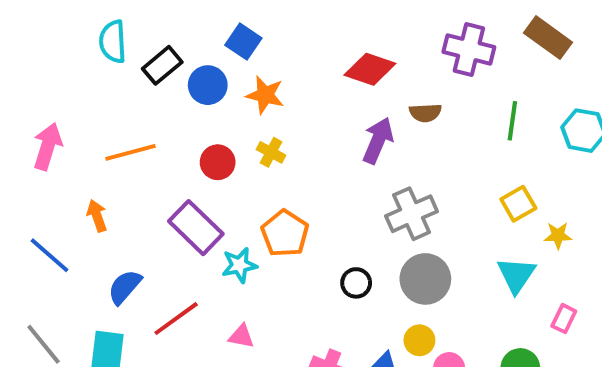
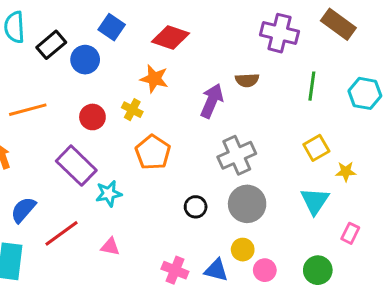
red diamond: (370, 69) -> (171, 37), moved
orange star: (265, 95) -> (154, 79), moved
orange pentagon: (285, 233) -> (153, 152), moved

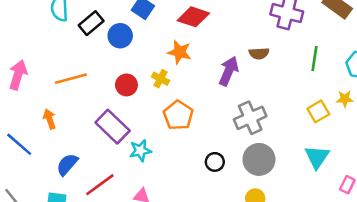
yellow star: (346, 171) -> (345, 99), moved

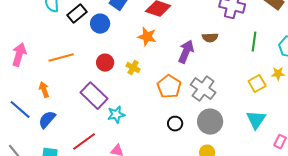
yellow cross: (161, 79) -> (133, 68), moved
orange pentagon: (178, 115) -> (169, 87), moved
gray cross: (250, 118) -> (203, 89), turned -30
blue semicircle: (67, 164) -> (47, 120), moved

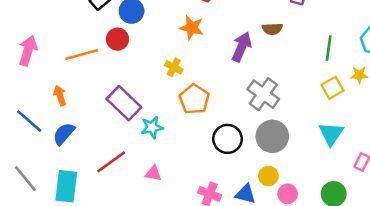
green line: (254, 42) -> (329, 48), moved
red circle: (105, 63) -> (117, 39), moved
orange pentagon: (169, 87) -> (194, 99), moved
black circle: (175, 124) -> (228, 139), size x1.5

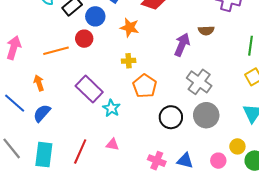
orange star: (192, 28) -> (130, 27), moved
yellow cross: (174, 67) -> (129, 61), turned -32
cyan star: (152, 127) -> (111, 108), turned -30
red line: (111, 162) -> (80, 151), moved, turned -30
yellow circle: (268, 176) -> (237, 146), moved

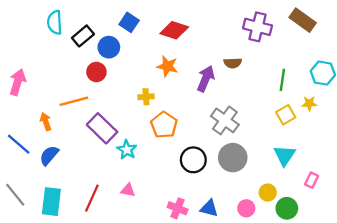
orange star: (130, 27) -> (167, 66), moved
orange line: (56, 51) -> (74, 101), moved

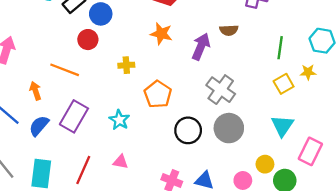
yellow cross: (146, 97) -> (126, 65), moved
orange line: (74, 101) -> (65, 70), turned 36
purple rectangle: (102, 128) -> (74, 116), moved, turned 76
pink rectangle: (312, 180) -> (310, 151), size x1.6

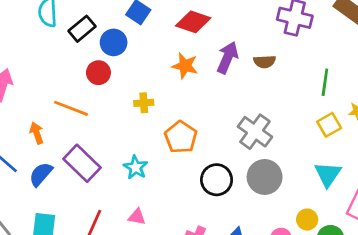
purple arrow: (201, 47) -> (228, 58), moved
purple rectangle: (74, 116) -> (82, 163), turned -76

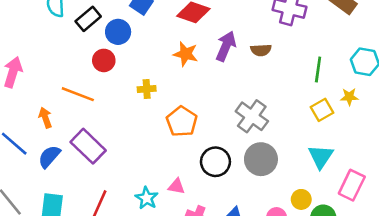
cyan star: (136, 167) -> (147, 198), moved
pink triangle: (137, 217) -> (177, 186), moved

